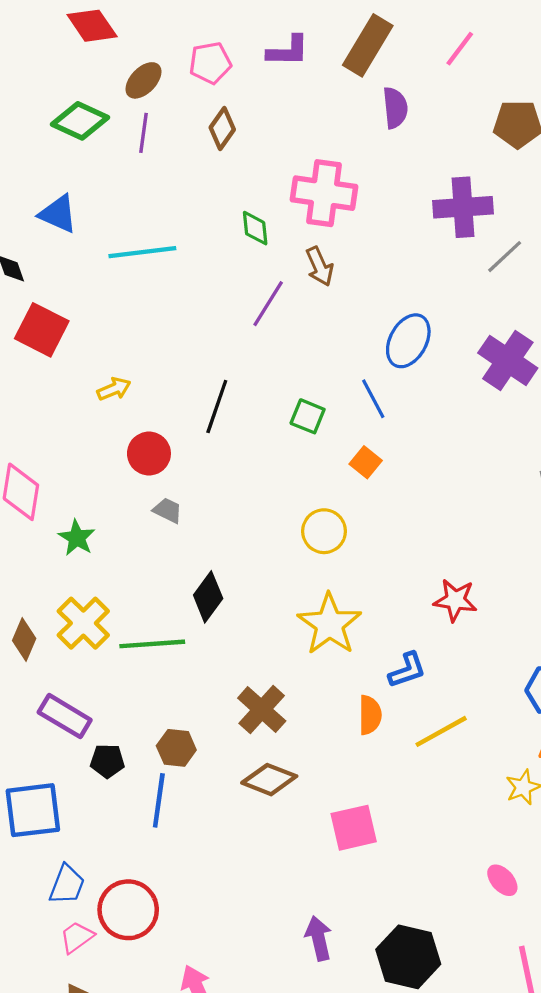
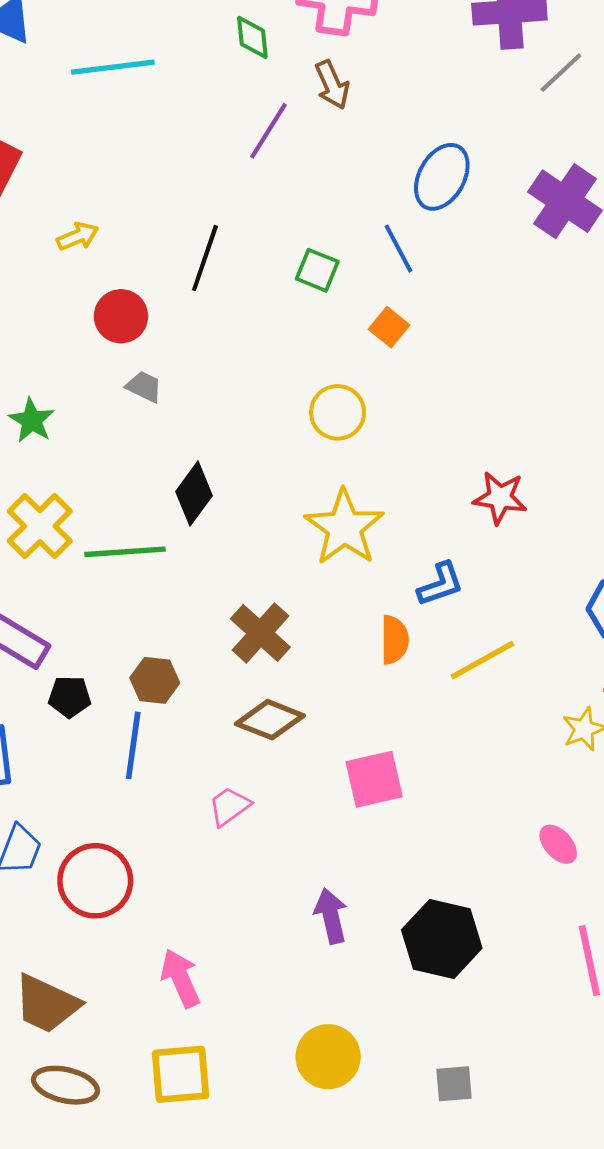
pink trapezoid: (77, 937) -> (229, 806), moved

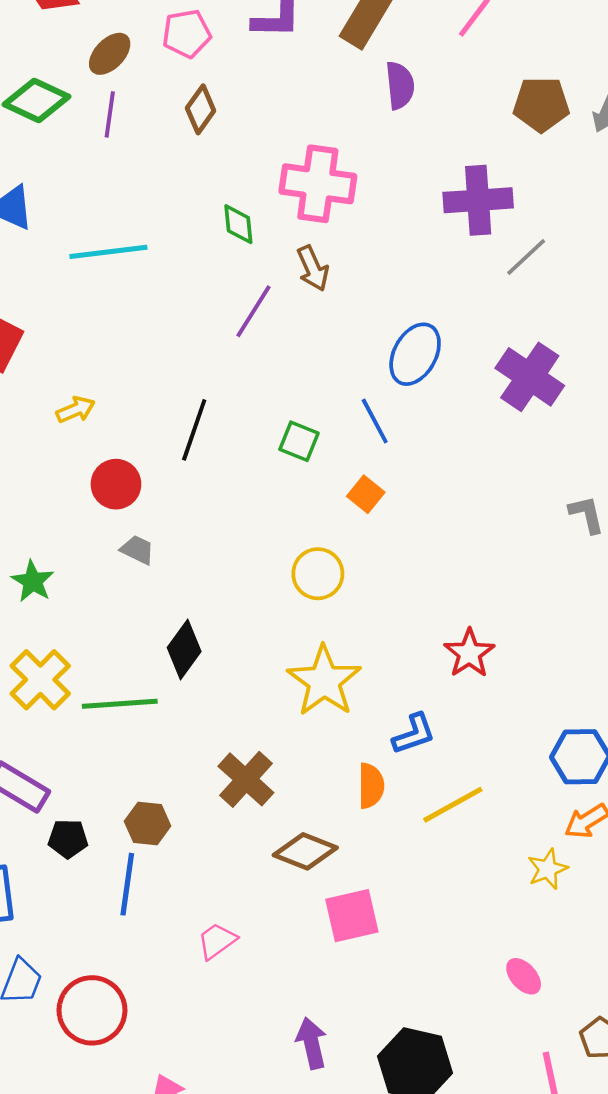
red star: (500, 498) -> (469, 653), turned 30
brown diamond: (270, 720) -> (305, 851), moved

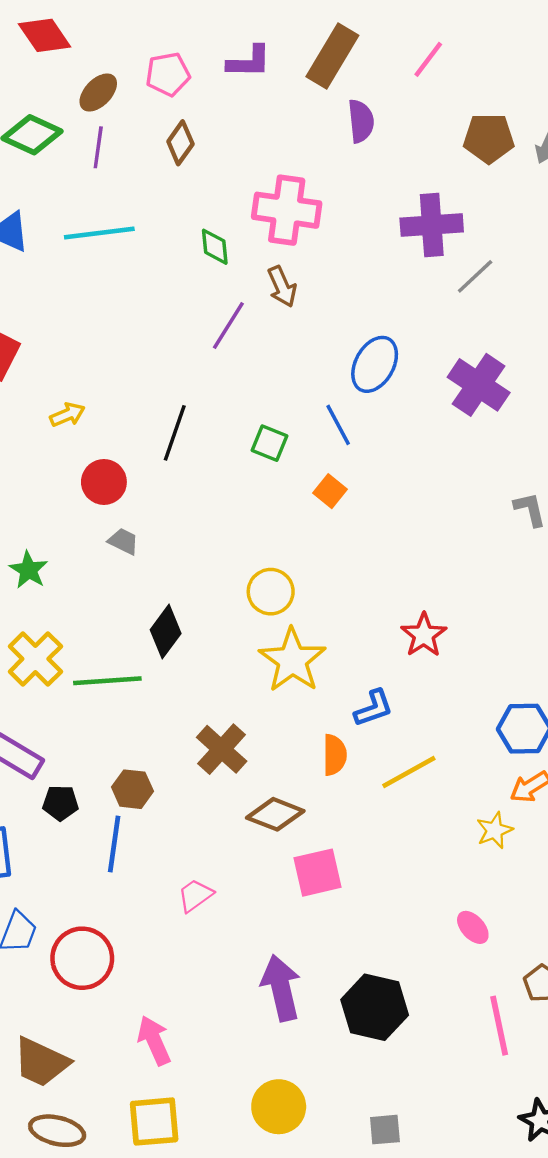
cyan line: (108, 252) -> (99, 233), moved
yellow circle: (318, 574) -> (271, 592), moved
purple arrow: (312, 1043) -> (281, 988), size x1.4

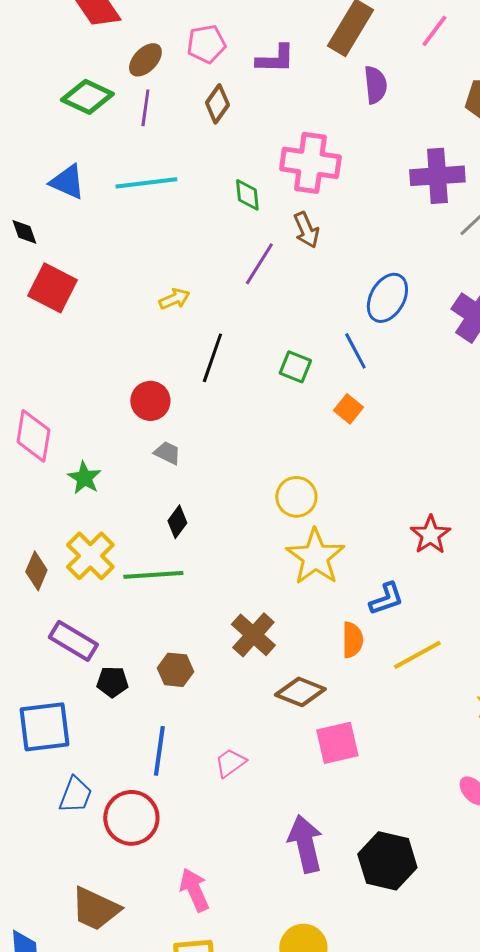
purple L-shape: (249, 62) -> (275, 59), moved
yellow arrow: (67, 415) -> (174, 299), moved
black diamond: (166, 632) -> (177, 522), moved, size x0.7
blue line: (114, 844) -> (159, 751), moved

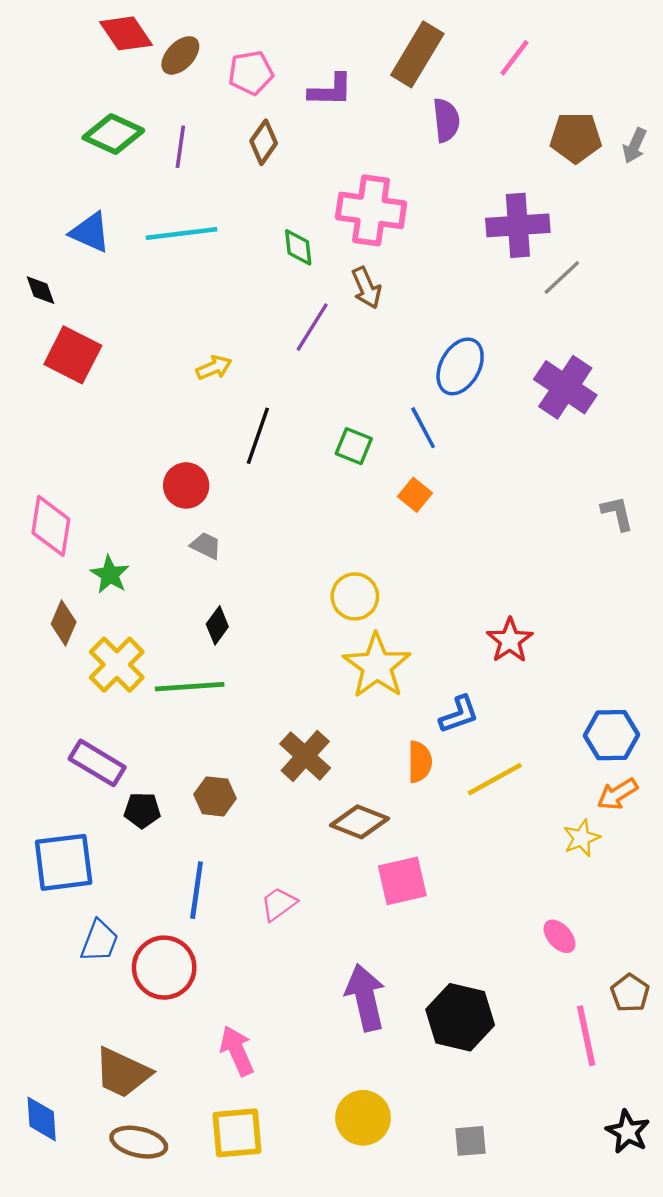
brown ellipse: (145, 60) -> (180, 55), moved
brown diamond: (36, 571) -> (64, 623), moved

